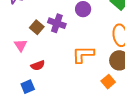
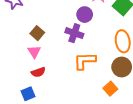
purple cross: (57, 23) -> (74, 33), moved
pink triangle: (21, 45) -> (34, 52), moved

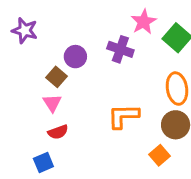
purple circle: (85, 15) -> (75, 57), moved
purple cross: (74, 33) -> (120, 49), moved

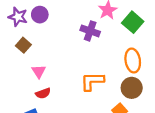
purple circle: (75, 57) -> (40, 15), moved
brown square: (57, 77) -> (23, 45), moved

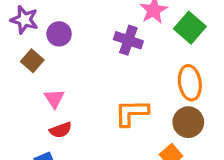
purple circle: (40, 15) -> (59, 34), moved

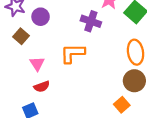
orange L-shape: (132, 113) -> (73, 53), moved

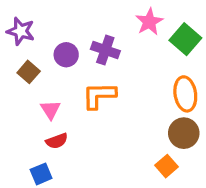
purple circle: (41, 17) -> (66, 55), moved
purple cross: (91, 21) -> (105, 50), moved

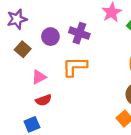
purple star: (21, 31) -> (17, 19), turned -30
pink triangle: (50, 110) -> (39, 77), turned 35

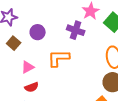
purple cross: (79, 33) -> (76, 30), moved

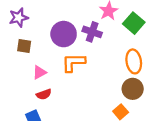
purple circle: (38, 32) -> (64, 34), moved, size x1.5
brown square: (14, 43) -> (24, 46), turned -32

